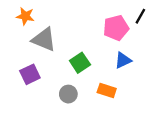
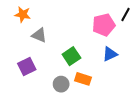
gray triangle: (44, 39) -> (39, 35), size x0.7
orange rectangle: (107, 91) -> (83, 79), moved

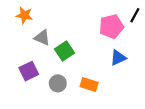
green square: (71, 56) -> (64, 51), moved
gray circle: (61, 84) -> (58, 83), moved

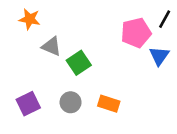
blue triangle: (118, 58) -> (159, 56), moved, turned -30
purple square: (29, 71) -> (28, 104), moved

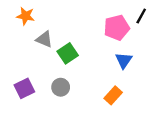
blue triangle: (159, 56) -> (124, 60), moved
orange rectangle: (109, 104) -> (113, 95), moved, turned -66

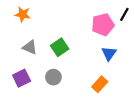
gray triangle: (44, 39) -> (30, 47), moved

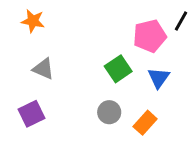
green square: (60, 47) -> (118, 69), moved
gray circle: (53, 77) -> (109, 112), moved

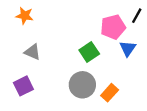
blue triangle: (159, 78) -> (128, 49), moved
gray circle: (109, 112) -> (82, 85), size x1.5

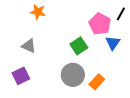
orange star: (25, 16) -> (38, 12), moved
pink pentagon: (113, 27) -> (100, 24), turned -30

